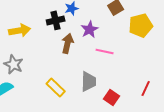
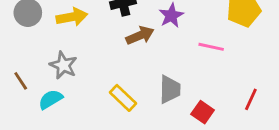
brown arrow: (68, 43) -> (140, 35), turned 54
pink line: (105, 51) -> (211, 47), moved

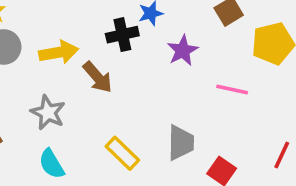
brown arrow: (140, 35) -> (98, 77), moved, turned 72
cyan semicircle: (51, 99) -> (51, 164), moved, turned -90

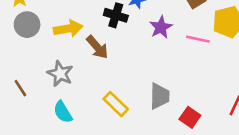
black cross: (122, 35) -> (116, 15), turned 30
pink line: (232, 90) -> (198, 39), moved

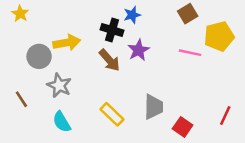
gray circle: (27, 25) -> (39, 56), moved
purple star: (161, 27) -> (138, 50), moved
brown arrow: (97, 47) -> (110, 60), moved

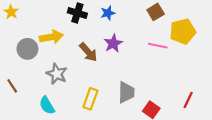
black cross: (112, 30) -> (77, 13), moved
gray star: (59, 85) -> (57, 74), moved
yellow rectangle: (112, 114) -> (90, 99), turned 66

